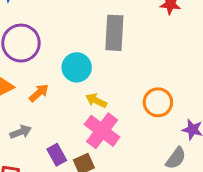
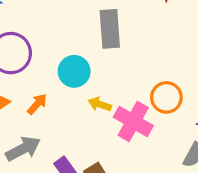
pink cross: (102, 131) -> (133, 121), moved
gray arrow: (21, 132) -> (23, 149), size x1.5

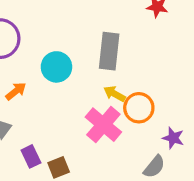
gray rectangle: (110, 29) -> (109, 51), moved
yellow arrow: (100, 104) -> (115, 94), moved

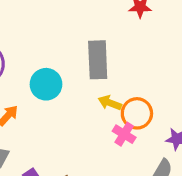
pink cross: (103, 125) -> (124, 134), moved, size x0.6

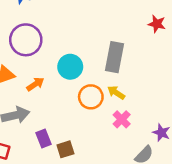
orange circle: (137, 113) -> (91, 97), moved

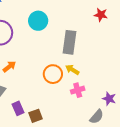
cyan circle: (70, 67) -> (38, 21), moved
pink cross: (122, 119) -> (78, 90), turned 32

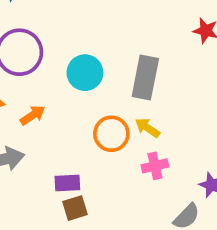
cyan circle: (38, 21) -> (85, 73), moved
purple rectangle: (18, 108) -> (67, 183), moved, turned -72

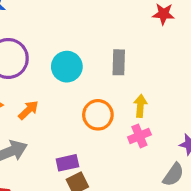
gray rectangle: (145, 78) -> (119, 62), size x0.7
yellow arrow: (147, 128) -> (140, 106), moved, turned 70

